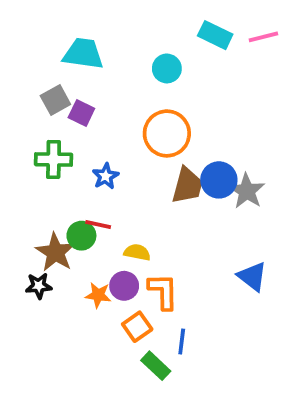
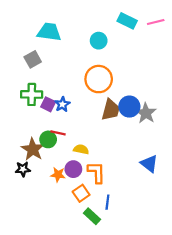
purple square: (81, 113) -> (48, 104), moved

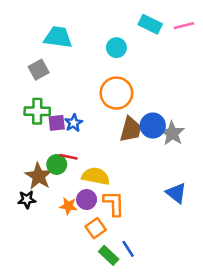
purple square: (48, 104) -> (57, 123), turned -32
yellow semicircle: (81, 149) -> (96, 176), size x1.5
blue line: (107, 202) -> (128, 249), moved, turned -40

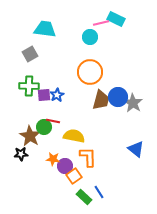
pink line: (184, 26) -> (101, 23), moved
purple circle: (87, 200) -> (65, 166), moved

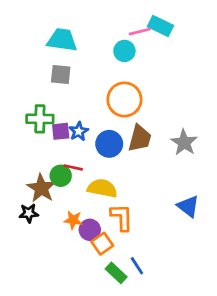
gray square: (30, 54) -> (61, 75), moved, turned 35
blue circle: (118, 97) -> (109, 144), moved

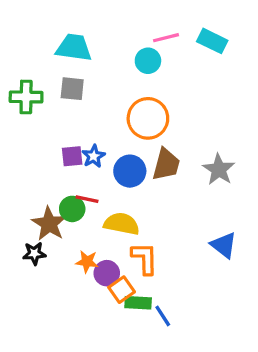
cyan rectangle: (160, 26) -> (212, 41), moved
green cross: (40, 119) -> (26, 97), moved
green rectangle: (116, 273) -> (138, 303), moved, turned -40

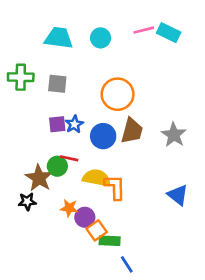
pink line: (166, 38) -> (144, 30), moved
cyan circle: (148, 61) -> (101, 38), moved
gray square: (72, 89) -> (57, 84), moved
orange L-shape: (145, 258) -> (115, 187), moved
blue line: (163, 316) -> (127, 264), moved

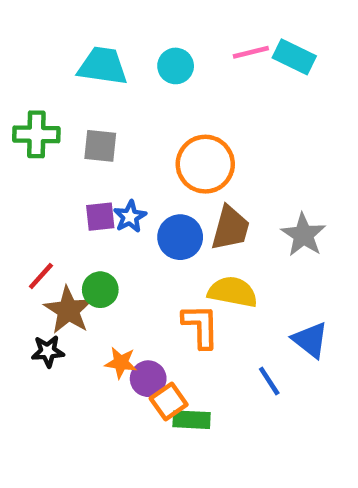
red line: (69, 158) -> (41, 276), moved, turned -60
yellow semicircle: (97, 178) -> (233, 292), moved
blue line: (127, 264) -> (269, 381), moved

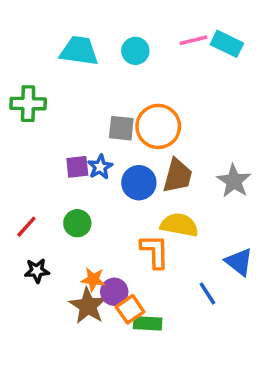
gray square: (100, 146) -> (121, 128), moved
red line: (41, 276) -> (26, 227), moved
brown star: (68, 310) -> (88, 306), moved

